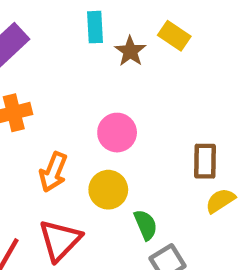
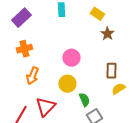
brown star: (130, 51) -> (107, 34), moved
orange arrow: (53, 172) -> (32, 76), moved

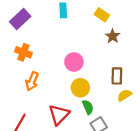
orange cross: (24, 49) -> (23, 52), turned 35
yellow circle: (67, 84) -> (80, 88), moved
red triangle: (45, 107) -> (59, 115), moved

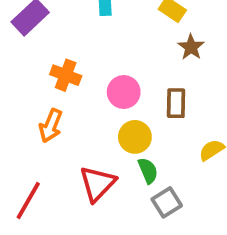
orange cross: (23, 52) -> (66, 75), moved
brown rectangle: (117, 76) -> (176, 103), moved

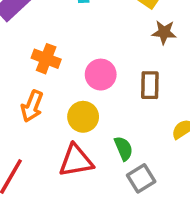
brown star: (191, 47) -> (164, 32), turned -30
yellow circle: (135, 137) -> (83, 117), moved
red triangle: (97, 184) -> (76, 161), turned 36

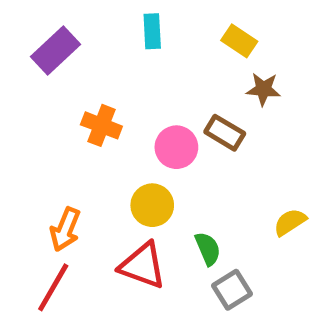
brown rectangle: (150, 85) -> (225, 133), moved, turned -60
orange arrow: (32, 106) -> (65, 229), moved
red triangle: (76, 161) -> (143, 266), turned 30

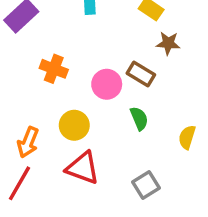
yellow circle: (152, 205) -> (74, 125), moved
yellow semicircle: (290, 222) -> (187, 137), turned -40
green semicircle: (208, 249) -> (139, 118), moved

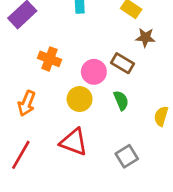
yellow circle: (74, 125) -> (80, 99), moved
orange arrow: (28, 142) -> (27, 103), moved

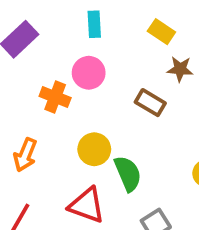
pink circle: (94, 72) -> (89, 73), moved
green semicircle: (121, 100) -> (128, 174), moved, size x1.4

